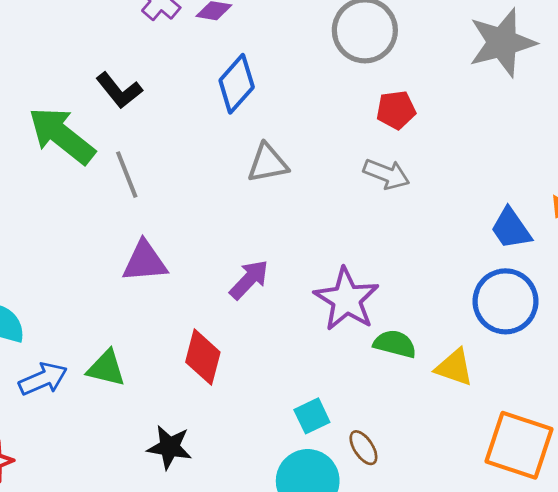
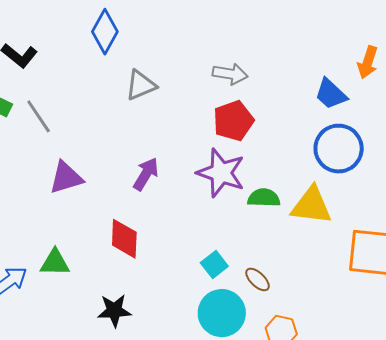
red pentagon: (396, 110) -> (233, 121), moved, size x1.4
yellow triangle: (454, 367) -> (311, 206), size x1.4

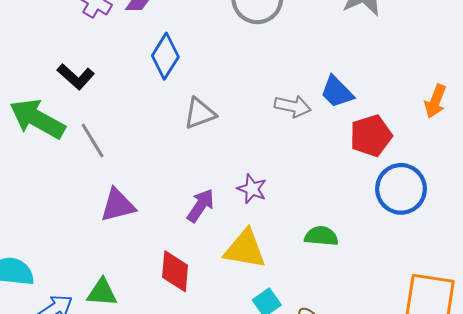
blue trapezoid: (331, 94) -> (337, 92), moved
red pentagon: (233, 121) -> (371, 136), moved
purple star: (221, 173) -> (252, 189), moved, size x0.6
yellow triangle: (311, 206) -> (245, 249), moved

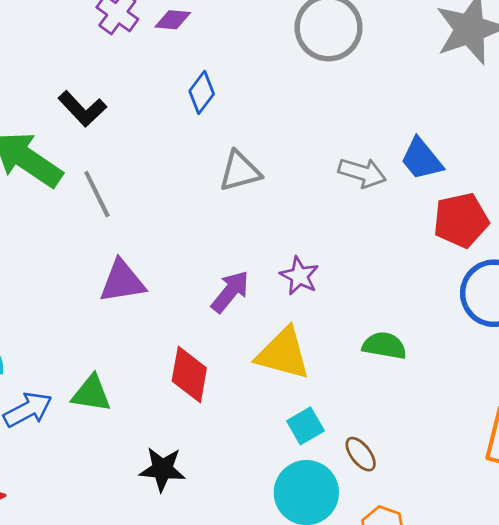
blue diamond: (165, 56) -> (202, 92), size x0.7

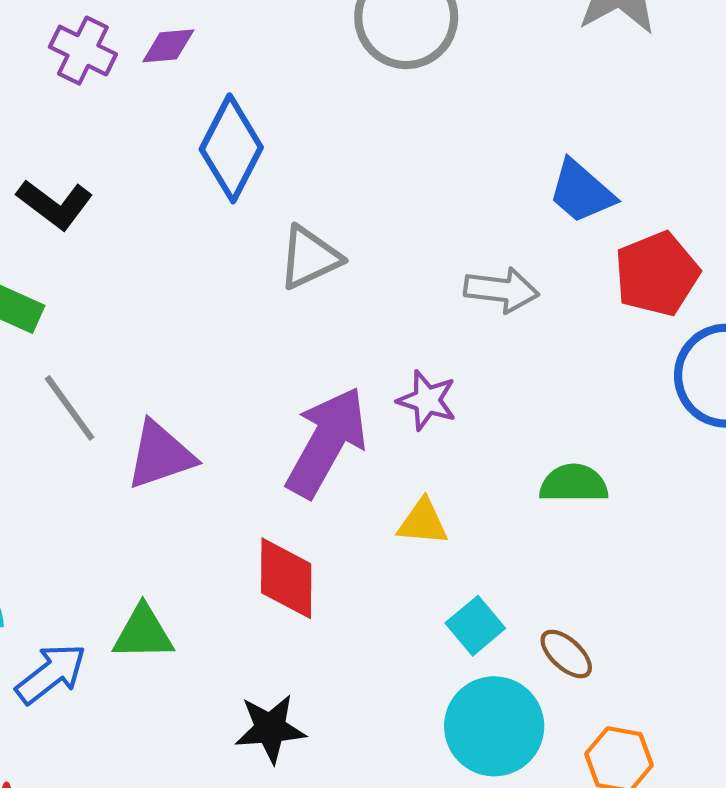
blue diamond: (202, 92) -> (231, 148), size x1.6
gray arrow: (362, 173) -> (501, 290), moved
gray line: (97, 194) -> (70, 408), moved
purple arrow: (230, 292) -> (327, 442), size x1.6
yellow triangle: (283, 354) -> (423, 522), size x0.6

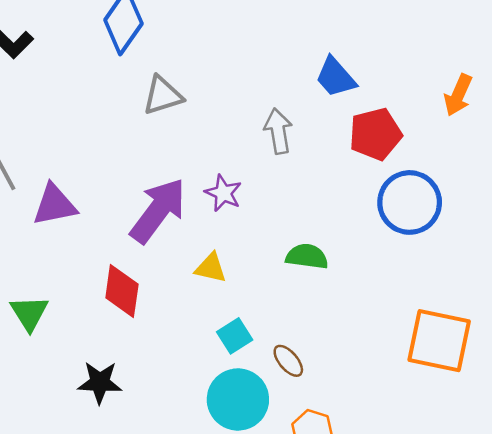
gray arrow: (501, 290) -> (278, 131), turned -114
green triangle: (143, 633) -> (29, 313), turned 51

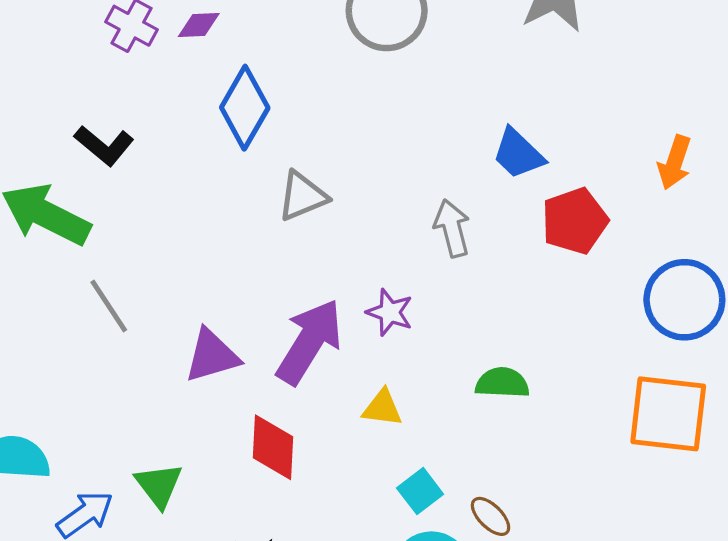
blue circle: (410, 202) -> (684, 300), moved
purple triangle: (55, 205) -> (212, 356), moved
orange square: (439, 341) -> (668, 414), moved

